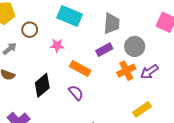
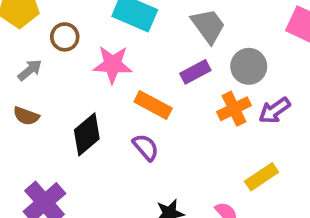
gray trapezoid: (112, 23) -> (208, 26), turned -40
pink star: (57, 45) -> (113, 64), size x1.5

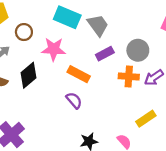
gray trapezoid: (208, 26) -> (98, 25), moved
orange cross: (234, 109) -> (129, 76), turned 30
black diamond: (87, 134) -> (28, 75), moved

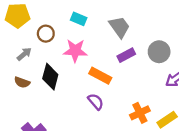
cyan rectangle: (67, 17) -> (79, 19), moved, size x0.6
black diamond: (28, 75) -> (50, 77), turned -35
orange cross: (129, 76) -> (140, 113), moved, turned -30

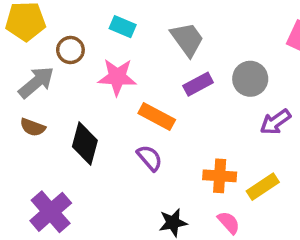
gray arrow: (24, 54) -> (36, 82), size x1.5
black diamond: (50, 77) -> (85, 143), moved
orange cross: (140, 113) -> (220, 176), turned 30

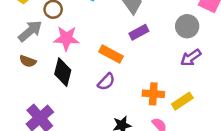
pink star: (117, 77) -> (66, 38), moved
gray circle: (250, 79) -> (187, 26), moved
purple semicircle: (150, 158) -> (106, 82), turned 84

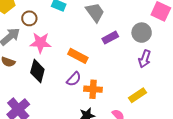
purple rectangle: (139, 32) -> (110, 38), moved
purple arrow: (191, 58) -> (145, 59), turned -36
orange cross: (153, 94) -> (93, 89), moved

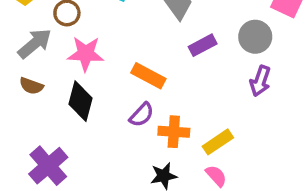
yellow rectangle: (138, 95) -> (218, 142), moved

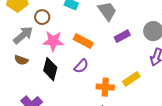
orange rectangle: (148, 76) -> (83, 41), moved
purple semicircle: (142, 115) -> (81, 66), moved
yellow rectangle: (218, 142) -> (131, 79), moved

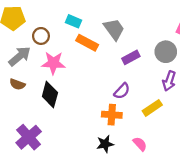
orange rectangle: (83, 41) -> (87, 43), moved
purple semicircle: (81, 66) -> (122, 91), moved
yellow rectangle: (131, 79) -> (152, 108), moved

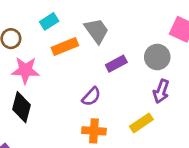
cyan rectangle: (74, 21) -> (49, 21), turned -56
orange rectangle: (87, 43) -> (65, 46), turned -50
purple semicircle: (122, 91) -> (91, 97), moved

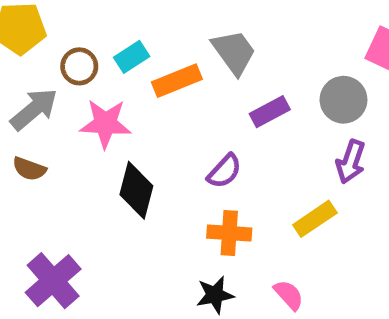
cyan rectangle: (49, 21) -> (132, 57), moved
black diamond: (21, 107) -> (136, 190), moved

